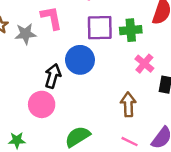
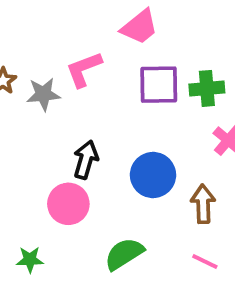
pink L-shape: (52, 18) -> (84, 69), turned -100
blue circle: (80, 60) -> (153, 175), moved

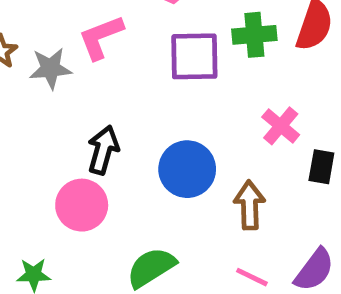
green cross: (207, 88) -> (254, 35), moved

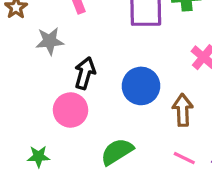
gray star: (50, 68) -> (50, 41), moved

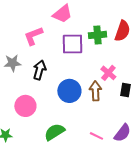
black arrow: (85, 73) -> (39, 70), moved
brown arrow: (183, 110) -> (95, 91), moved

